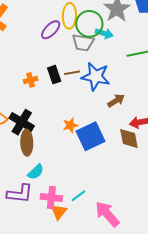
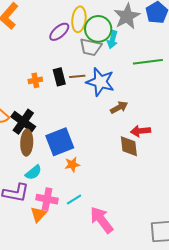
cyan arrow: (104, 33) -> (112, 40), turned 84
orange star: (70, 125) -> (72, 165), moved
blue square: (90, 136) -> (60, 142), moved
orange triangle: (59, 212) -> (38, 214), moved

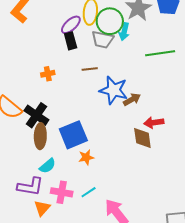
black rectangle: (59, 77) -> (71, 41), moved
blue star: (100, 82) -> (114, 90), moved
orange triangle: (38, 214) -> (42, 208), moved

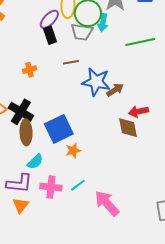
orange triangle: (42, 208) -> (21, 205), moved

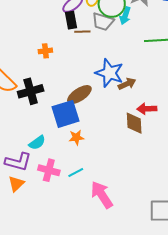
brown line: (71, 62) -> (82, 32), moved
black cross: (21, 112) -> (31, 91), turned 35
brown ellipse: (26, 132) -> (79, 95), moved, turned 50

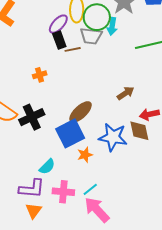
blue star: (109, 73) -> (113, 137), moved
pink arrow: (102, 195) -> (97, 210), moved

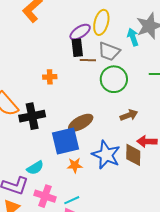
green circle: (97, 17) -> (114, 79), moved
cyan arrow: (112, 26) -> (133, 37), moved, turned 138

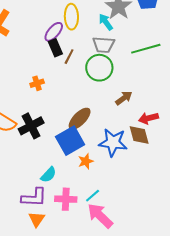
gray trapezoid: (109, 51) -> (104, 45), moved
brown line: (88, 60) -> (69, 57), turned -49

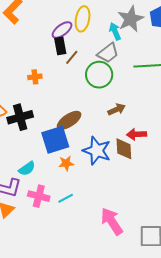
gray trapezoid: (104, 45) -> (108, 53), turned -55
pink arrow: (100, 216) -> (112, 221), moved

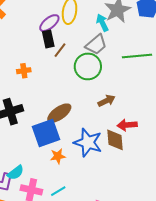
cyan semicircle: (27, 169) -> (16, 173), moved

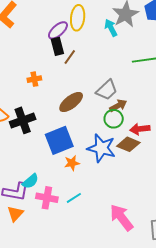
gray trapezoid: (96, 45) -> (107, 90), moved
green circle: (88, 66) -> (114, 119), moved, size x0.7
brown ellipse: (59, 113) -> (71, 102), moved
brown diamond: (115, 140) -> (128, 144), turned -60

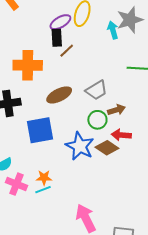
orange cross: (34, 79) -> (28, 65), size x2.0
brown arrow: (118, 106) -> (116, 110), moved
orange star: (72, 163) -> (44, 178), moved

